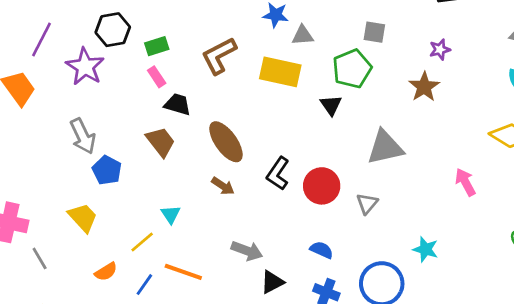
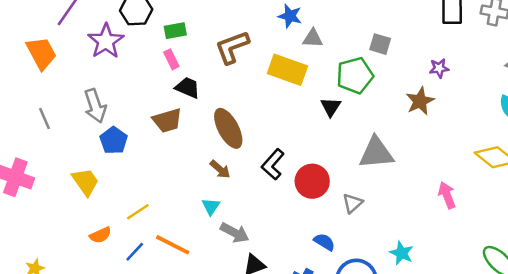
brown trapezoid: (161, 142) -> (167, 120), turned 104
cyan triangle: (171, 214) -> (211, 206), moved
blue semicircle: (322, 250) -> (324, 242), moved
gray line: (40, 258) -> (44, 118), moved

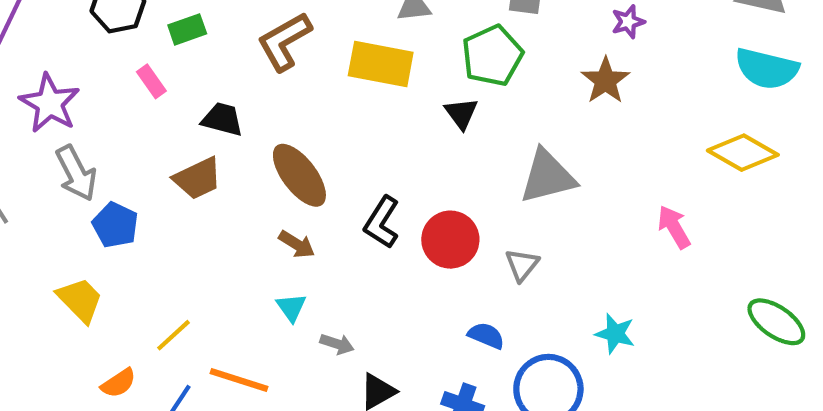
purple star: (106, 41) -> (50, 103), moved
pink rectangle: (171, 59) -> (151, 81), moved
gray arrow: (235, 233) -> (337, 344), size x0.7

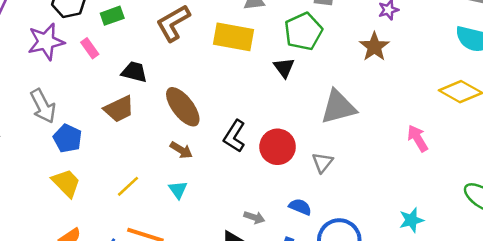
purple star: (50, 103) -> (46, 42), moved, turned 30
yellow trapezoid: (80, 300) -> (66, 183), moved
cyan star: (615, 334) -> (411, 220), moved, turned -30
yellow line: (174, 335) -> (128, 186), moved
gray arrow: (337, 344) -> (254, 217), moved

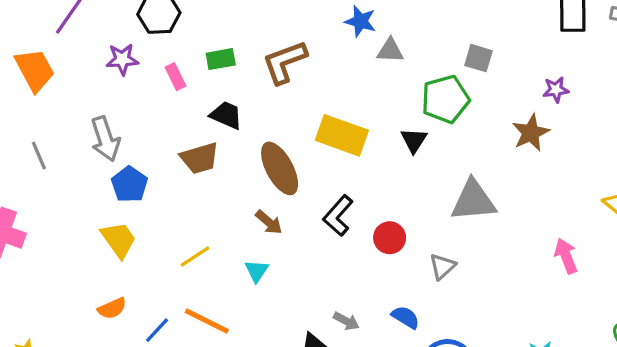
green rectangle: (112, 16) -> (221, 59), moved
yellow rectangle: (233, 37) -> (342, 135), moved
purple star: (46, 42) -> (122, 59), size x0.7
red circle: (278, 147) -> (390, 238), size x0.7

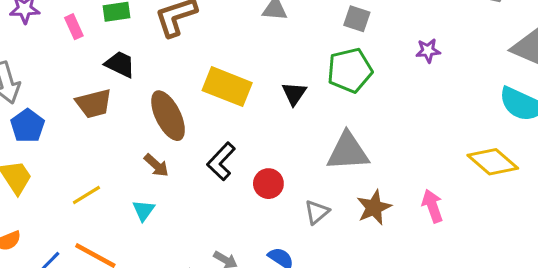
green pentagon: (445, 99) -> (350, 70), moved
brown star: (531, 133) -> (374, 207), moved

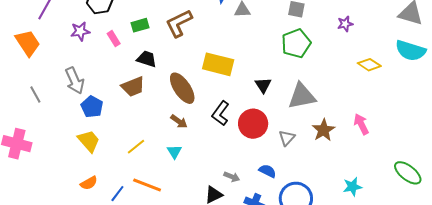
black triangle: (294, 94) -> (263, 85), moved
yellow diamond: (493, 162) -> (369, 65), moved, size x0.7
red circle: (268, 184) -> (253, 124), size x1.5

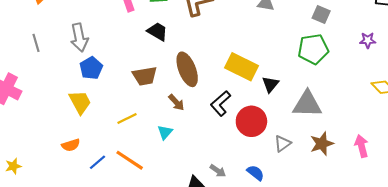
yellow rectangle: (218, 64) -> (242, 67), moved
brown trapezoid: (133, 87) -> (145, 76), moved

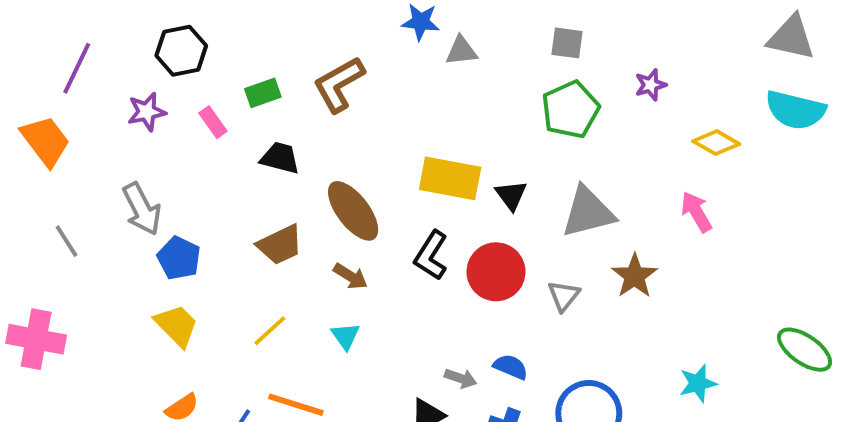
purple star: (368, 40) -> (651, 85), moved
pink arrow: (362, 146) -> (696, 212), moved
blue semicircle: (256, 173) -> (511, 367), moved

